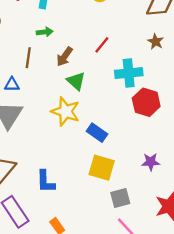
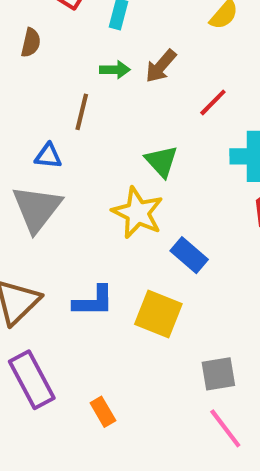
brown arrow: (64, 57) -> (161, 66), moved
yellow square: (102, 168) -> (158, 314), moved
blue L-shape: (46, 182) -> (93, 301), moved, turned -95

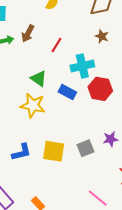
blue rectangle: (189, 255) -> (67, 92), moved
gray square: (218, 374) -> (86, 148), moved

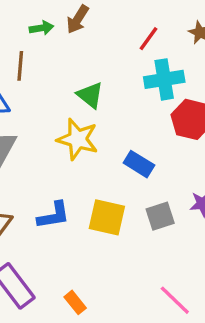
red line: (57, 45) -> (149, 39), moved
blue rectangle: (67, 92) -> (139, 164), moved

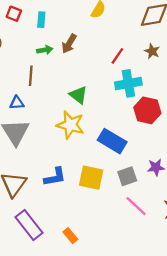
blue rectangle: (139, 164) -> (112, 141), size x1.4
pink line: (175, 300) -> (136, 206), moved

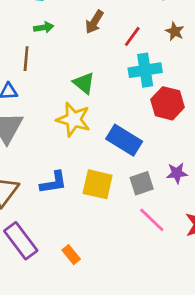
brown arrow: (69, 44) -> (94, 22), moved

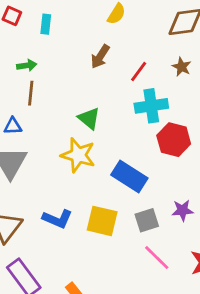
green arrow: (44, 27) -> (27, 65), moved
blue L-shape: (53, 183) -> (57, 219), turned 32

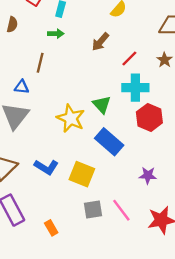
green arrow: (27, 65) -> (56, 34), moved
green triangle: (89, 118) -> (102, 105), moved
gray square: (147, 220) -> (93, 209), moved

